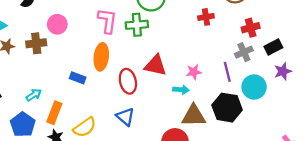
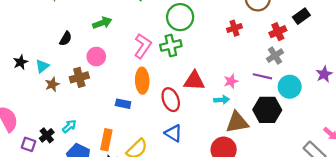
pink L-shape: (107, 21) -> (143, 46), turned 35
black rectangle: (273, 47) -> (301, 16), moved
purple star: (283, 71) -> (324, 74), moved
purple line: (227, 72) -> (262, 76), turned -54
cyan arrow: (34, 95) -> (69, 126), moved

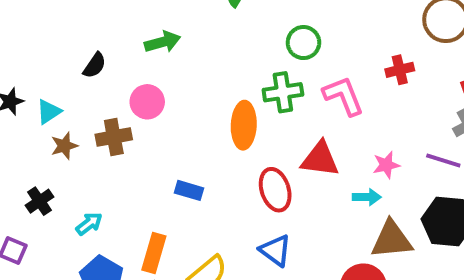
green circle: (180, 17) -> (303, 43), size x0.7
pink L-shape: (143, 46) -> (343, 96), moved, turned -60
orange ellipse: (142, 81) -> (244, 125), moved
black cross: (47, 135) -> (39, 201), moved

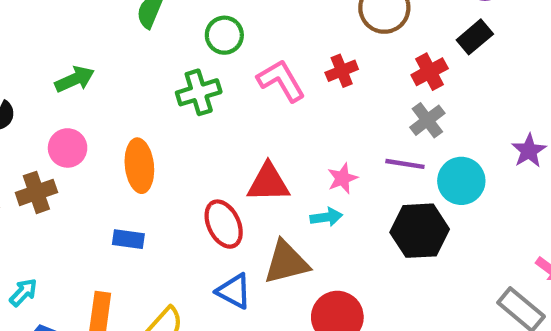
green circle: (303, 43) -> (224, 35), moved
green cross: (283, 92) -> (199, 92), moved
pink L-shape: (343, 96) -> (281, 81), moved
orange ellipse: (244, 125) -> (139, 166), moved
brown triangle: (392, 240) -> (286, 262), moved

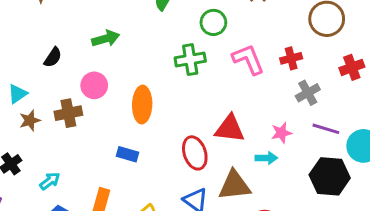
gray cross: (427, 120) -> (308, 93), moved

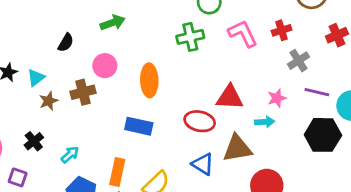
red ellipse: (195, 153) -> (200, 121), turned -56
blue rectangle: (128, 154) -> (139, 126), size x1.4

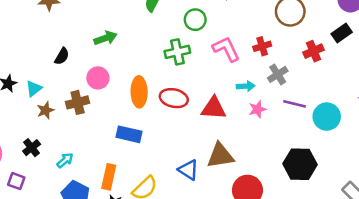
red ellipse: (200, 121) -> (174, 98), moved
cyan arrow: (265, 122) -> (246, 86), moved
black hexagon: (323, 135) -> (300, 164), moved

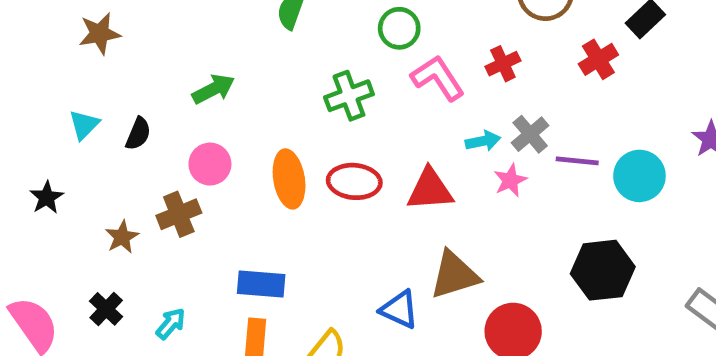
green circle: (195, 20) -> (399, 28), moved
gray cross: (278, 74) -> (530, 134), moved
cyan triangle: (34, 89) -> (84, 125), moved
blue rectangle: (129, 134) -> (261, 284), moved

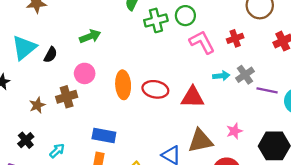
green cross: (349, 96) -> (156, 20), moved
cyan triangle: (84, 125) -> (24, 48), size x1.6
pink star: (510, 180) -> (234, 131), moved

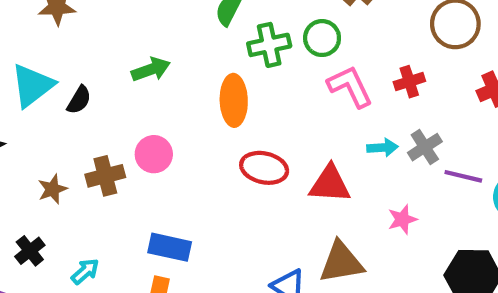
pink circle: (85, 73) -> (154, 154), moved
orange ellipse: (123, 85) -> (234, 100), moved
pink star: (234, 131) -> (402, 219), moved

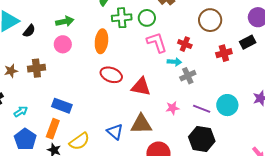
red cross: (409, 82) -> (185, 44), turned 32
cyan arrow: (383, 148) -> (174, 62), moved
pink circle: (154, 154) -> (63, 44), moved
purple line: (463, 176) -> (202, 109), moved

